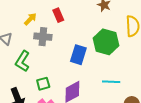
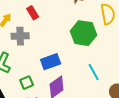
blue rectangle: (78, 55) -> (51, 62), moved, turned 60
cyan line: (111, 82) -> (94, 72), turned 66

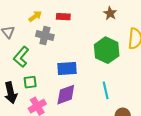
red rectangle: (33, 13) -> (63, 17), turned -72
green square: (27, 83) -> (30, 82), moved

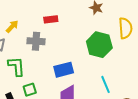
yellow arrow: (35, 16) -> (12, 27), moved
green L-shape: (21, 57) -> (16, 66), turned 145

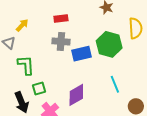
gray cross: (36, 41) -> (61, 42), moved
blue rectangle: (64, 70) -> (82, 54), moved

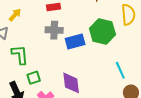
cyan line: (115, 84) -> (120, 70), moved
purple diamond: (76, 95) -> (71, 83), turned -65

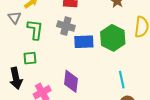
green L-shape: (20, 55) -> (35, 30), moved
green square: (34, 78) -> (30, 58), moved

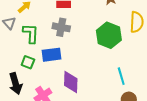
blue rectangle: (84, 42) -> (51, 55), moved
green square: (30, 58) -> (28, 62), turned 32

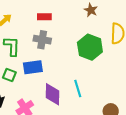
cyan line: (121, 76) -> (78, 89), moved

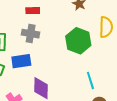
cyan line: (78, 89) -> (90, 80), moved

